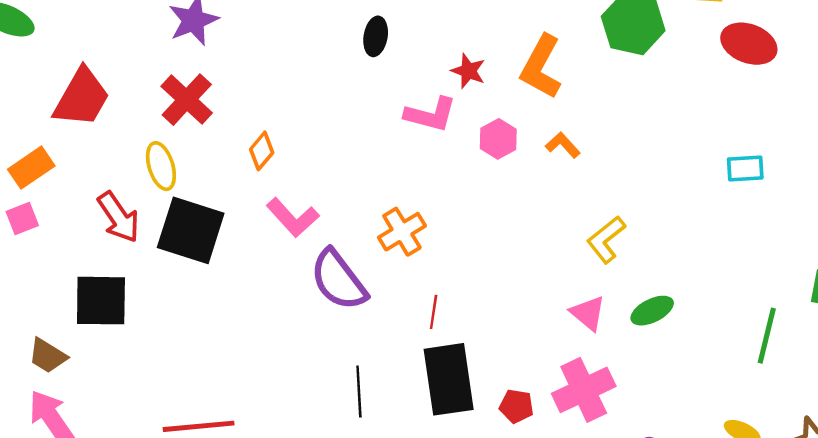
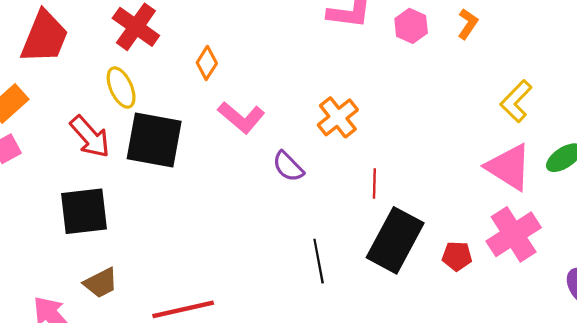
orange L-shape: (563, 145) -> (468, 24), turned 84
purple semicircle: (338, 280) -> (288, 166), size x0.6
pink triangle: (588, 313) -> (509, 167), size x1.5
brown trapezoid: (48, 356) -> (101, 283), moved, turned -51
black rectangle: (449, 379) -> (395, 240), turned 44

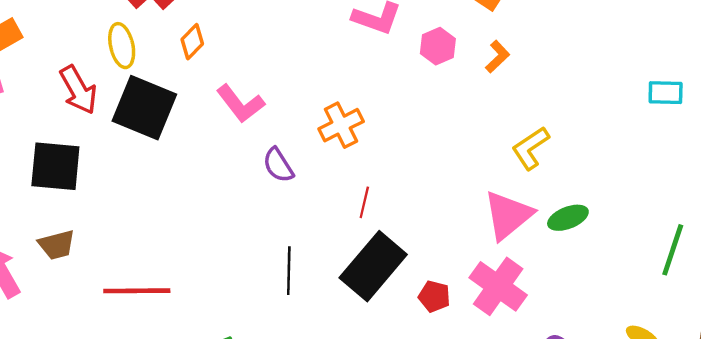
orange diamond: (207, 63) -> (192, 42), moved
pink triangle: (509, 167) -> (508, 215), turned 36
pink cross: (514, 234) -> (498, 286), turned -34

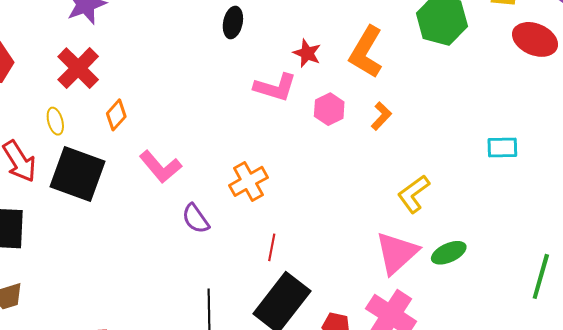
yellow ellipse: (122, 46) -> (55, 121), size x0.7
cyan rectangle: (666, 93) -> (502, 148), moved

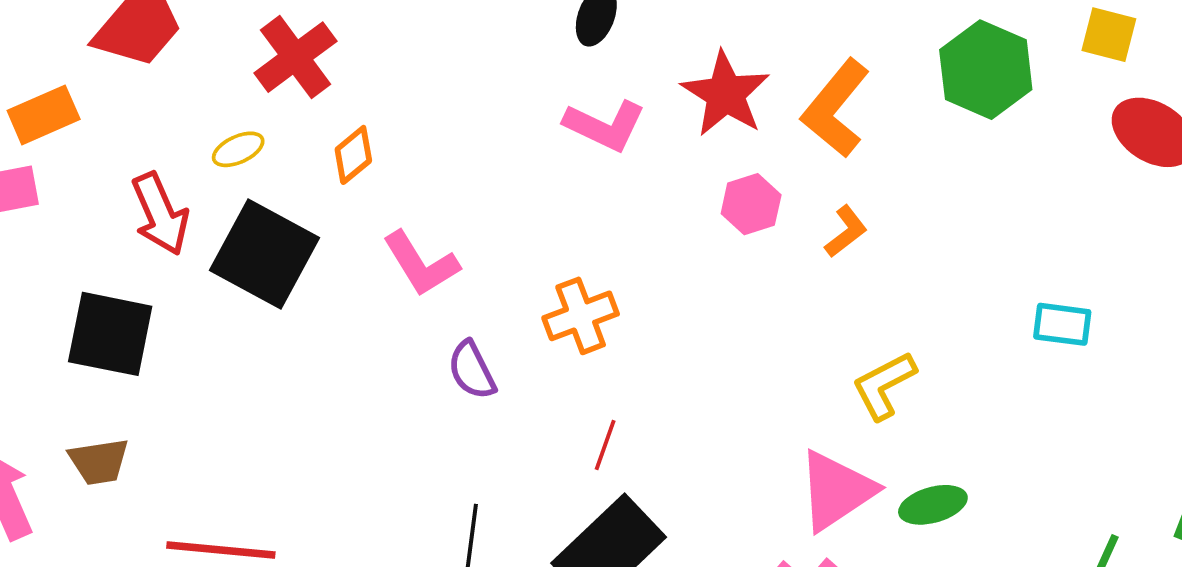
red star: (307, 53) -> (726, 94), size x1.6
pink L-shape: (275, 87) -> (605, 126), moved
yellow ellipse: (55, 121) -> (238, 149), turned 72

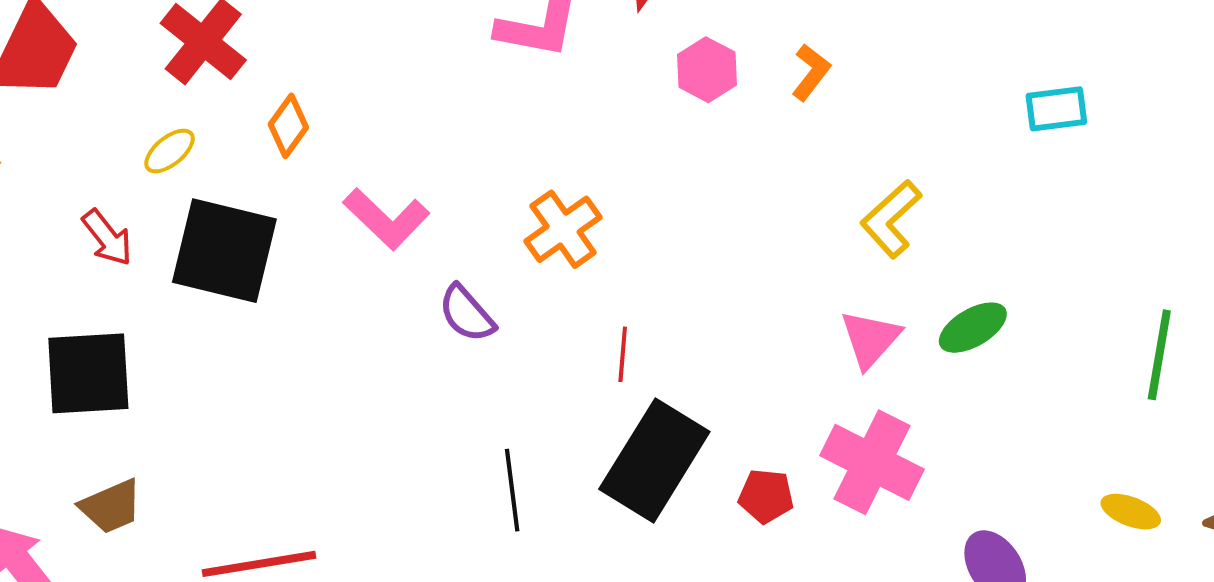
red arrow: (160, 214) -> (107, 238), size x0.7
pink triangle: (836, 491) -> (870, 339), size x0.7

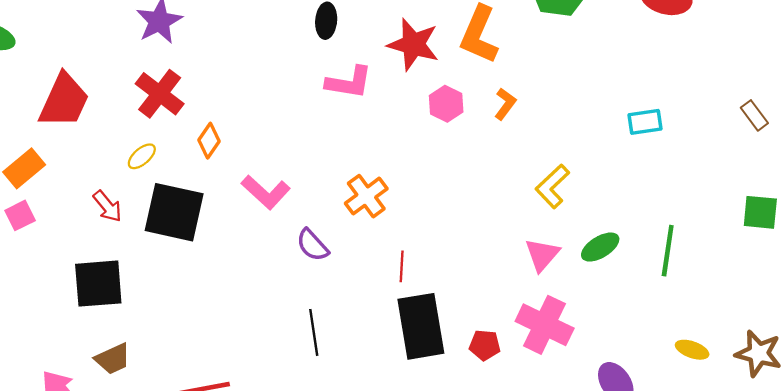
green line: (1159, 355) -> (668, 251), moved
black rectangle: (654, 460) -> (421, 326), turned -40
black line: (512, 490) -> (314, 332), moved

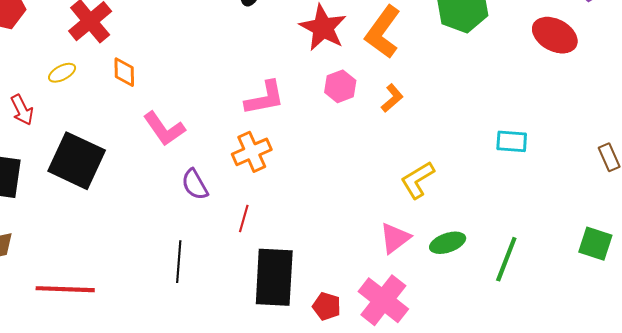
pink L-shape: (349, 82) -> (265, 98), moved, turned -33
orange diamond: (209, 141) -> (124, 72), turned -48
black square: (174, 212) -> (77, 161), moved
red line: (402, 266) -> (244, 218), moved

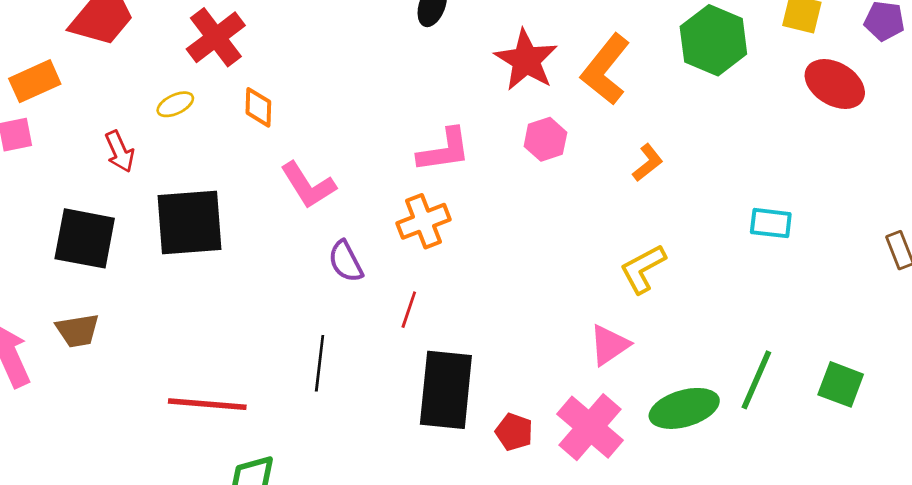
orange L-shape: (392, 98) -> (648, 163), moved
black square: (77, 161) -> (189, 222), turned -32
green ellipse: (448, 243) -> (684, 408), moved, size x1.4
green square: (595, 244) -> (841, 384), moved
red line: (65, 289) -> (207, 404), moved

